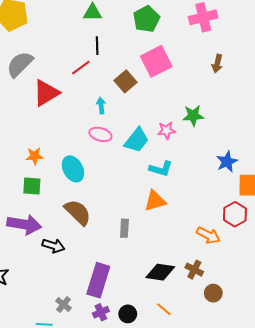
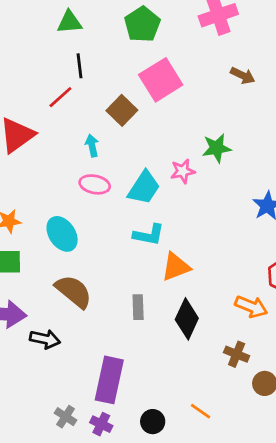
brown arrow: (217, 64) -> (243, 76), turned -72
cyan L-shape: (161, 169) -> (149, 235), moved
black diamond: (160, 272) -> (187, 319), moved, turned -68
purple cross: (101, 312) -> (101, 424), moved, turned -35

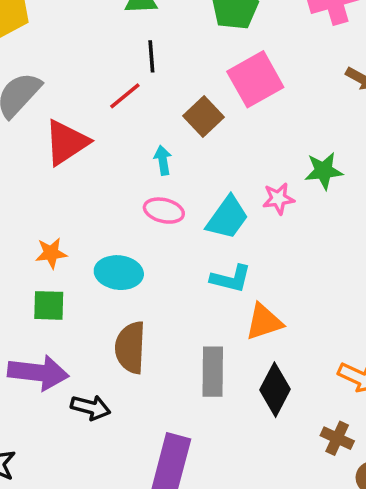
cyan ellipse: (62, 234) -> (119, 273), turned -52
brown semicircle: (74, 291) -> (130, 348), turned -129
gray rectangle: (138, 307) -> (213, 372), size x1.5

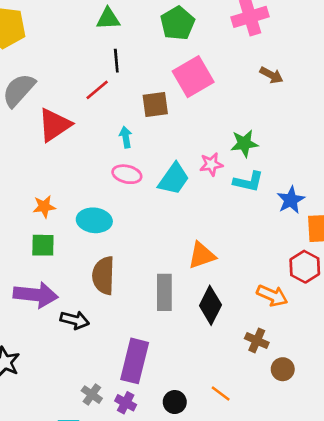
brown square: (203, 116) -> (155, 104), turned 36
cyan L-shape: (231, 279) -> (248, 182), moved

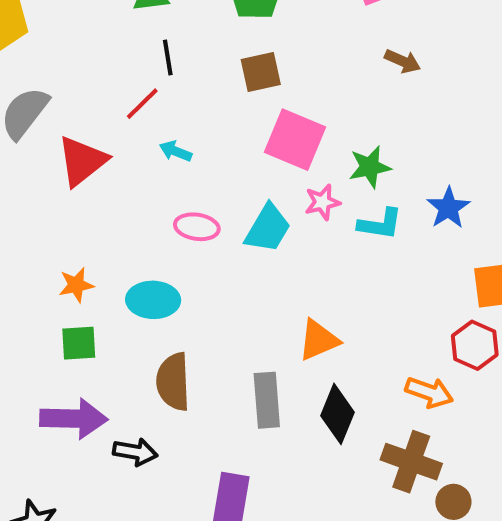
pink square: (193, 77) -> (295, 140), moved, turned -33
brown square: (155, 104) -> (261, 72), moved
cyan arrow: (126, 137) -> (176, 151), moved, turned -54
blue star: (291, 200) -> (448, 208), moved
brown cross: (257, 340) -> (411, 462), size x1.6

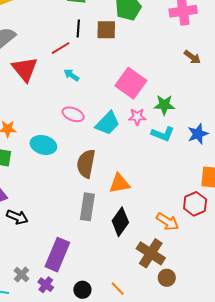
brown square: (261, 72) -> (106, 30), moved
red triangle: (82, 161) -> (25, 69), turned -44
brown semicircle: (173, 382) -> (86, 164), moved

